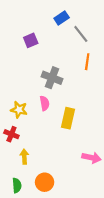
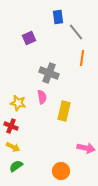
blue rectangle: (62, 18) -> (58, 17), turned -64
yellow arrow: (24, 157) -> (13, 147), moved, turned 120
orange circle: (45, 182) -> (61, 171), moved
green semicircle: (17, 185) -> (16, 166), moved, turned -120

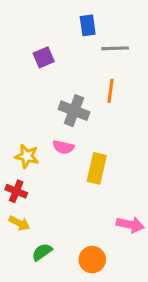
gray line: (76, 32) -> (115, 48), turned -54
orange line: (82, 58) -> (110, 91), moved
pink semicircle: (42, 97) -> (63, 147), turned 112
green semicircle: (16, 166) -> (42, 252), moved

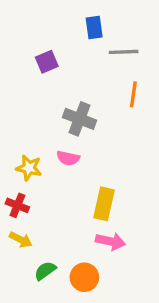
orange line: (110, 91) -> (133, 94), moved
yellow rectangle: (97, 168) -> (104, 204), moved
pink arrow: (130, 225) -> (111, 241), moved
orange circle: (92, 260) -> (84, 277), moved

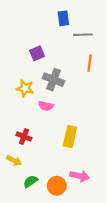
purple square: (47, 62) -> (37, 53), moved
yellow star: (29, 168) -> (25, 88), moved
red cross: (17, 205) -> (24, 137), moved
pink arrow: (111, 241) -> (80, 176), moved

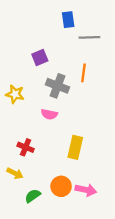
orange line: (90, 63) -> (84, 73), moved
yellow star: (25, 88) -> (15, 94), moved
orange circle: (57, 186) -> (61, 186), moved

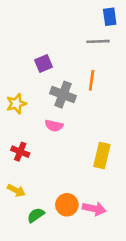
blue rectangle: (68, 20) -> (110, 17), moved
yellow star: (15, 94) -> (16, 104), turned -30
red cross: (26, 147) -> (20, 152), moved
yellow rectangle: (75, 147) -> (102, 156), moved

